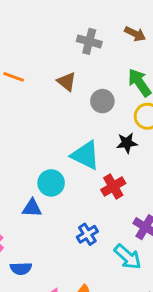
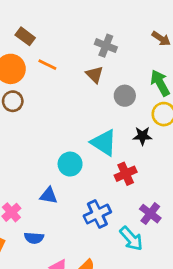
gray cross: (89, 41) -> (106, 46), moved
blue triangle: (32, 208) -> (49, 196), moved
blue cross: (87, 234) -> (97, 214), size x1.4

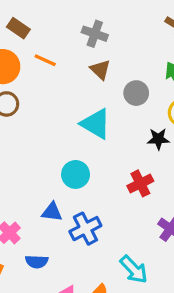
gray cross: (106, 46) -> (95, 34), moved
cyan triangle: (104, 143) -> (96, 124), moved
blue cross: (97, 214) -> (85, 229), moved
cyan arrow: (131, 239) -> (134, 269), moved

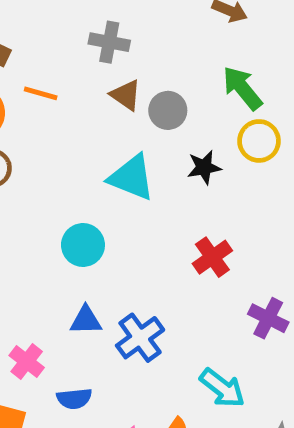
gray circle: (136, 93) -> (168, 110), moved
black star: (158, 139) -> (204, 167), moved
cyan circle: (76, 174) -> (83, 245), moved

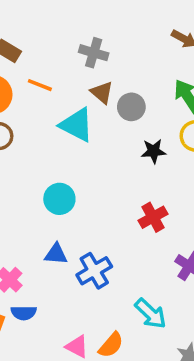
cyan triangle: (131, 177) -> (77, 125), moved
blue semicircle: (74, 399) -> (24, 313), moved

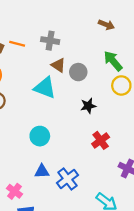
orange line: (40, 85) -> (17, 44), moved
black star: (154, 151) -> (88, 106), moved

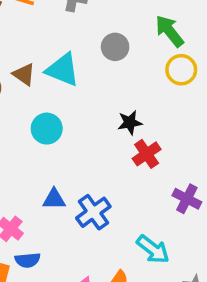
brown triangle: (58, 65) -> (24, 74), moved
black star: (88, 106) -> (130, 123), moved
cyan circle: (40, 136) -> (47, 129), moved

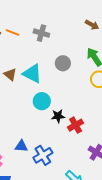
black star: (130, 123) -> (58, 116), moved
cyan circle: (47, 129) -> (42, 101), moved

